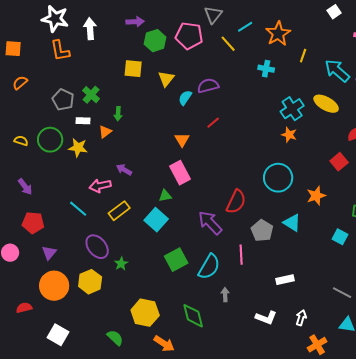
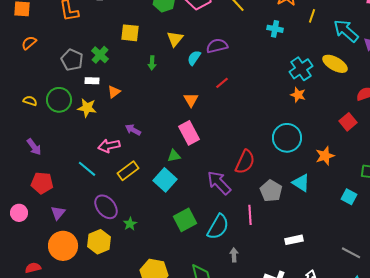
yellow square: (133, 69) -> (130, 33), moved
green arrow: (118, 114) -> (152, 63), moved

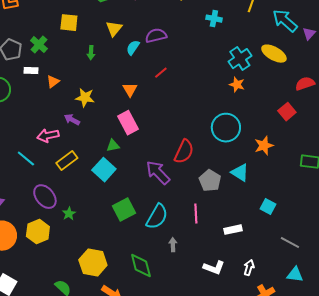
yellow star: (87, 108) -> (85, 98), moved
cyan square: (349, 197) -> (268, 207), moved
pink line: (250, 215) -> (196, 214), moved

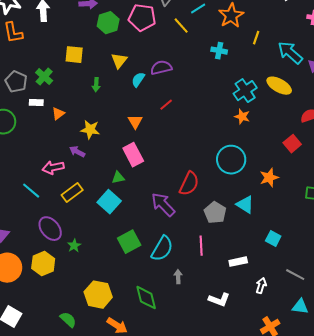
white arrow: (249, 268) -> (261, 286), moved

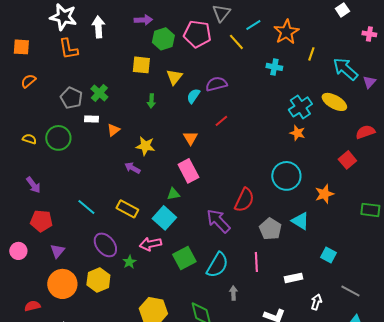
yellow square: (74, 55) -> (141, 65), moved
pink arrow: (53, 168) -> (150, 244), moved
yellow rectangle: (72, 193) -> (127, 209), turned 65

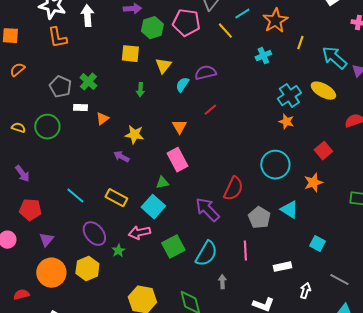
cyan cross: (274, 67) -> (263, 56), turned -35
red square: (347, 160) -> (323, 151), moved

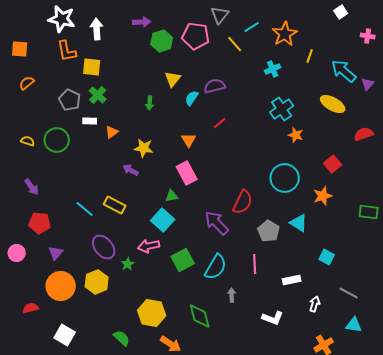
yellow square: (130, 54) -> (92, 67), moved
cyan cross: (289, 96) -> (282, 109), moved
yellow rectangle: (116, 198) -> (115, 205), moved

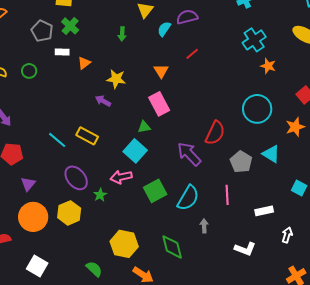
green circle: (57, 140) -> (29, 71), size x0.6

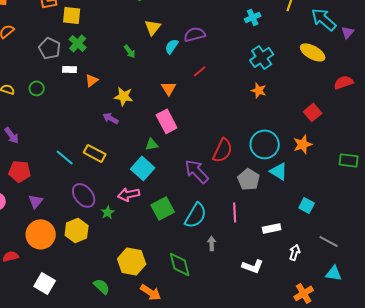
green arrow: (122, 34) -> (130, 51), turned -40
orange star: (268, 66) -> (259, 90), moved
cyan circle: (257, 109) -> (265, 144), moved

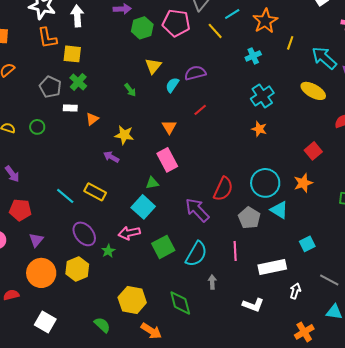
cyan square: (307, 205) -> (307, 244), turned 35
white rectangle: (272, 228) -> (272, 267), size x1.5

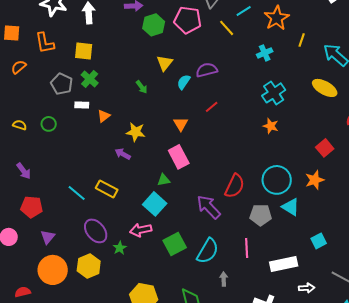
orange L-shape: (47, 38) -> (45, 43), moved
gray pentagon: (249, 218) -> (261, 215), turned -30
white arrow: (295, 291) -> (307, 288), turned 70

